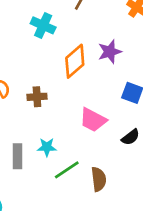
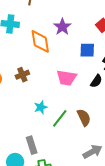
orange diamond: (75, 61) -> (40, 41), turned -40
gray rectangle: (18, 156) -> (32, 145), moved

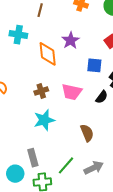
brown cross: (22, 75) -> (41, 91), moved
cyan star: (41, 107) -> (44, 120), size x1.5
green line: (60, 118) -> (66, 165), moved

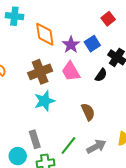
purple star: (71, 40) -> (71, 45), moved
blue square: (94, 65) -> (92, 44), turned -35
brown cross: (41, 91) -> (40, 72), size x1.6
pink trapezoid: (72, 92) -> (71, 71), turned 50

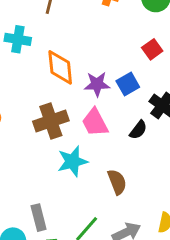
purple star: (71, 45) -> (97, 84), turned 30
cyan star: (44, 101) -> (72, 161), moved

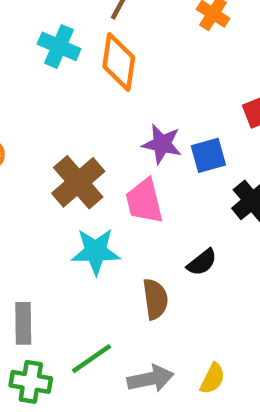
orange diamond: (60, 67) -> (119, 62), moved
brown cross: (51, 121) -> (78, 182), turned -36
black semicircle: (138, 130) -> (202, 262), moved

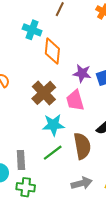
orange diamond: (119, 62) -> (52, 51), moved
brown semicircle: (155, 299) -> (82, 146), size x1.4
green line: (92, 359) -> (53, 153), moved

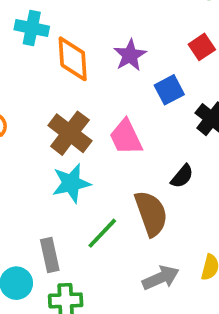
purple star: (82, 73) -> (130, 55), moved, turned -30
cyan star: (53, 125) -> (71, 183), moved

